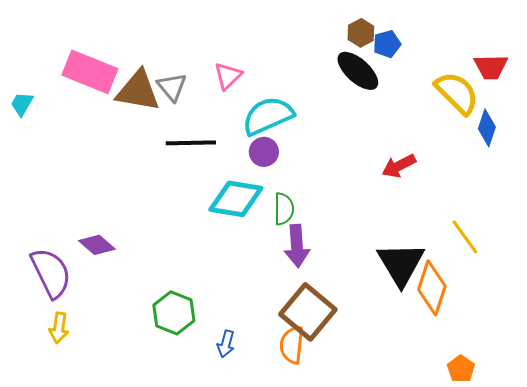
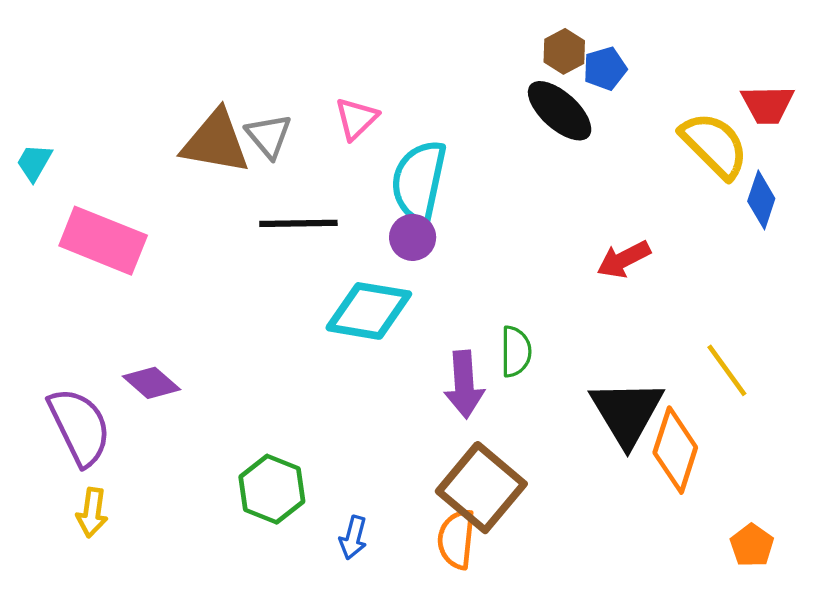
pink rectangle: (90, 72) -> (103, 241), moved
cyan semicircle: (268, 116) -> (419, 181), turned -54
green semicircle: (284, 209) -> (516, 352), moved
orange pentagon: (461, 369) -> (752, 545), moved

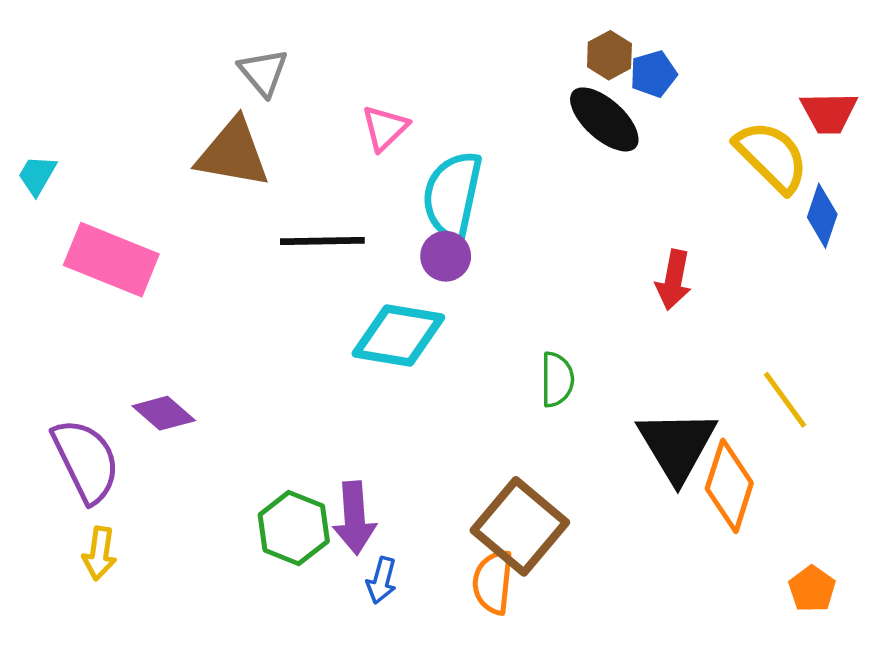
gray triangle: (269, 136) -> (263, 72), moved
red arrow: (624, 259) -> (674, 280), turned -52
purple arrow: (464, 384) -> (354, 518), moved

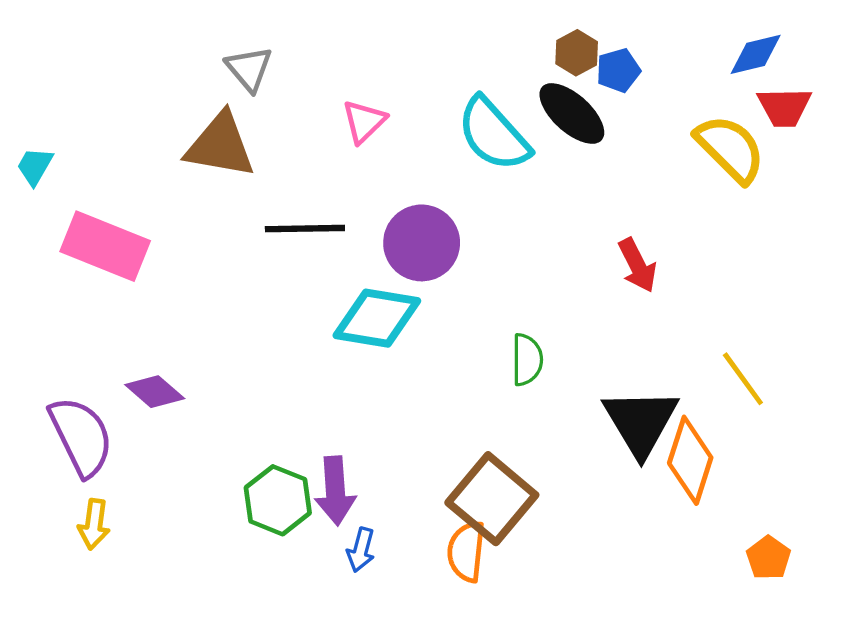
cyan semicircle: (452, 195) -> (494, 134), moved, turned -54
blue diamond: (822, 216) -> (756, 54), moved, turned 58
purple circle: (446, 256) -> (422, 243), size x1.6
red arrow: (674, 280) -> (637, 265), turned -38

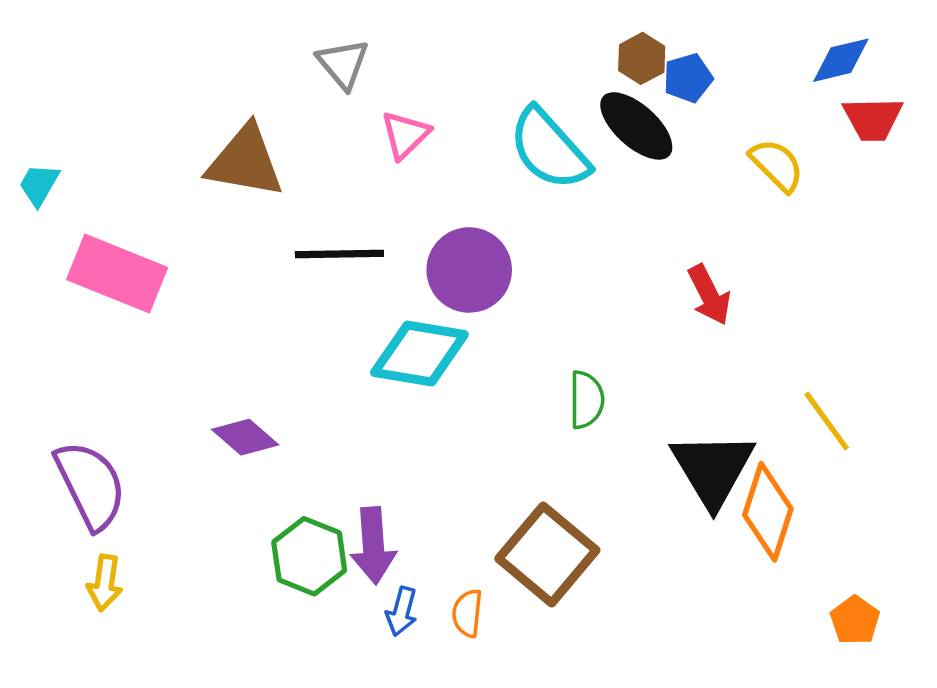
gray triangle: (249, 69) -> (343, 64), moved
yellow semicircle: (730, 149) -> (777, 165), moved, size x0.7
purple diamond: (155, 392) -> (245, 437), moved
orange semicircle: (466, 551) -> (467, 613), moved, size x0.7

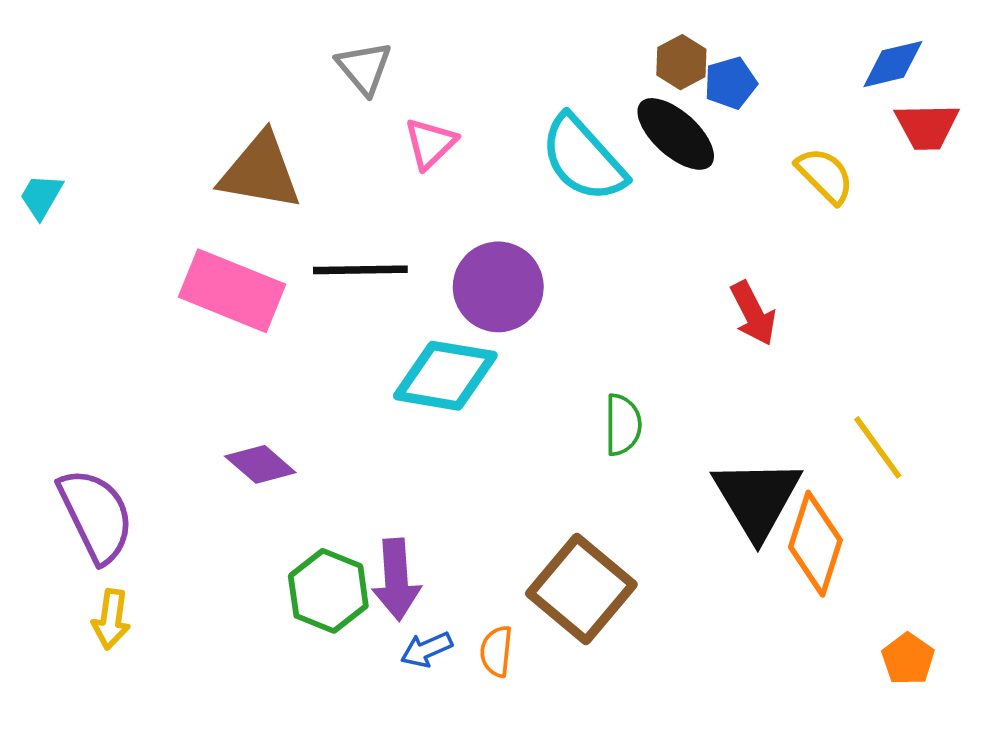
pink rectangle: (117, 274) -> (232, 291), moved
blue arrow: (402, 611) -> (426, 649), turned 51

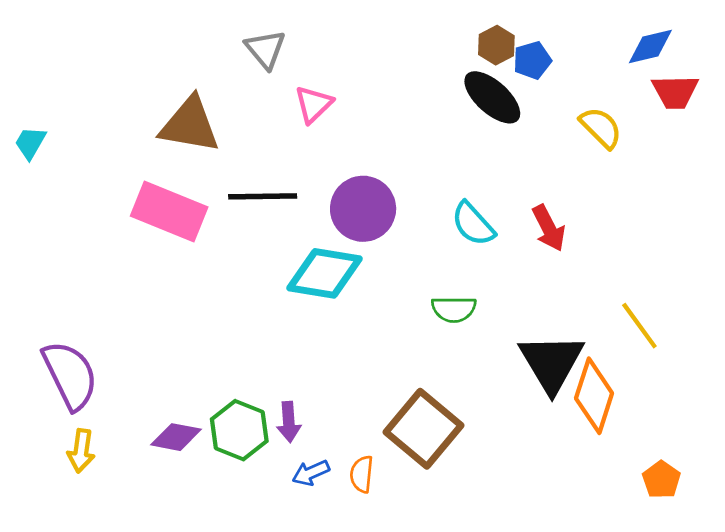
cyan semicircle: (583, 158) -> (473, 224), moved, size x0.7
green semicircle: (623, 425) -> (454, 309), turned 90
purple diamond: (260, 464) -> (176, 437), moved, turned -30
purple arrow: (396, 580) -> (289, 422), size x0.7

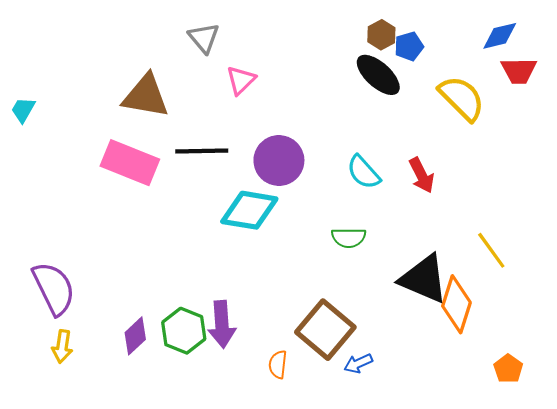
yellow semicircle: (601, 128) -> (462, 98), size x1.4
black triangle: (551, 363) -> (424, 279), turned -36
purple arrow: (289, 422) -> (222, 324), size x1.5
purple diamond: (176, 437) -> (135, 336), turned -54
blue arrow: (311, 473) -> (358, 363), moved

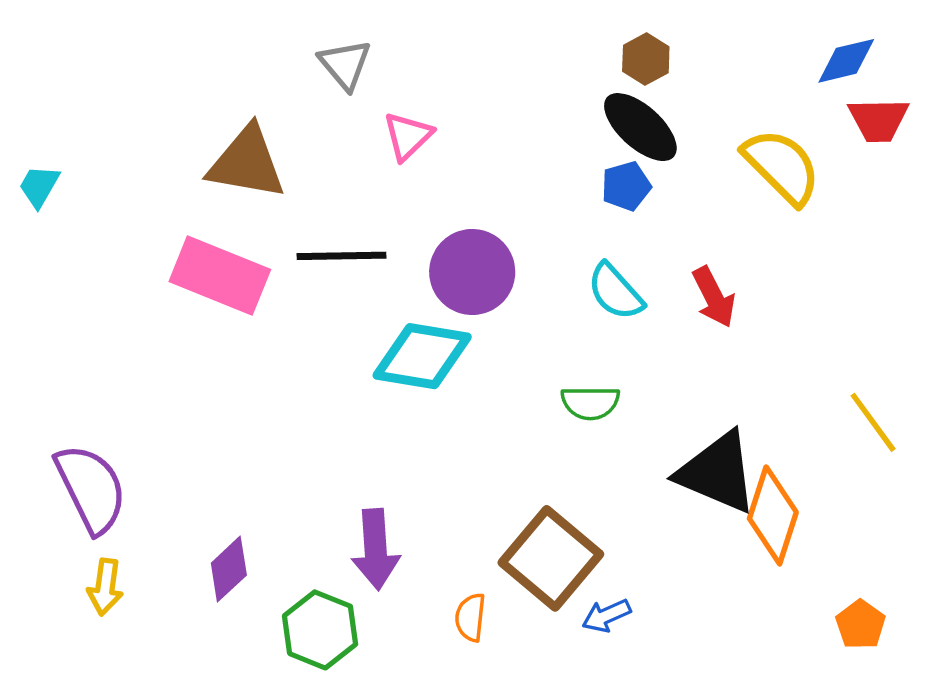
blue pentagon: (409, 46) -> (626, 186), moved
yellow line: (491, 250) -> (873, 422), moved
green hexagon: (184, 331) -> (320, 630), moved

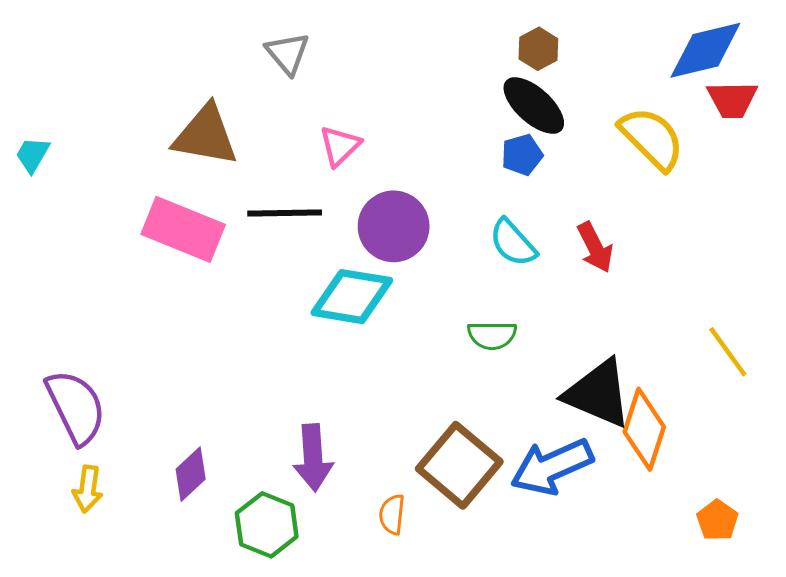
blue diamond: (846, 61) -> (705, 50), size x1.5
pink triangle: (408, 136) -> (340, 146), moved
blue arrow: (606, 616) -> (552, 467), moved, size x2.0

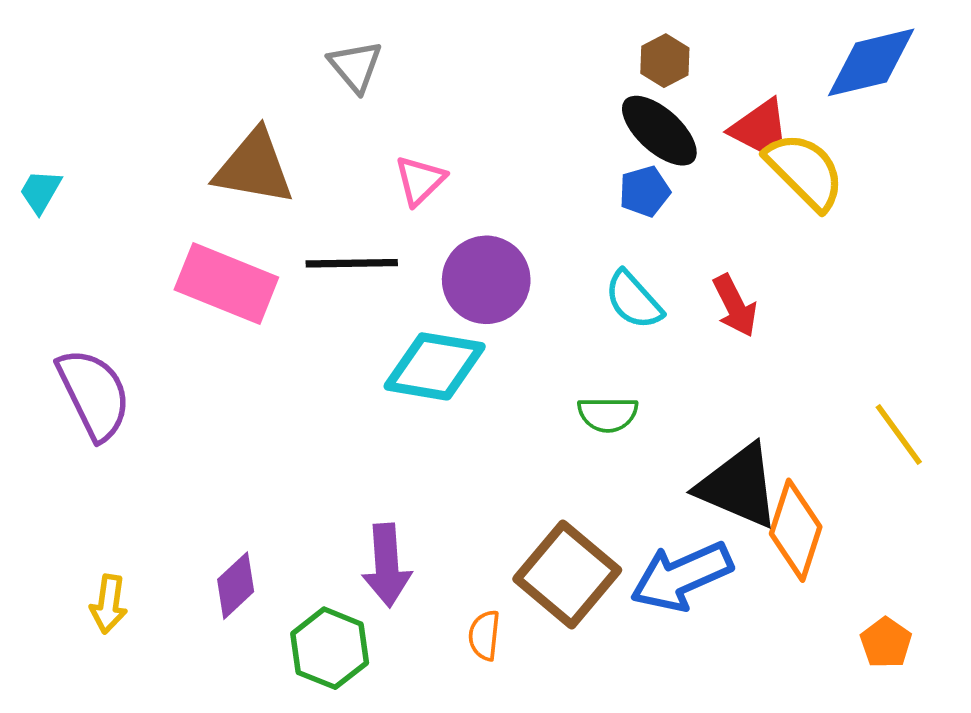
red trapezoid: (732, 100) -> (759, 127), moved, turned -34
purple semicircle: (76, 407) -> (94, 394), moved

